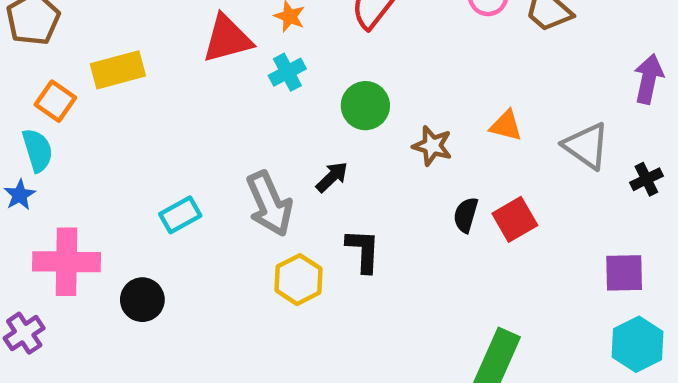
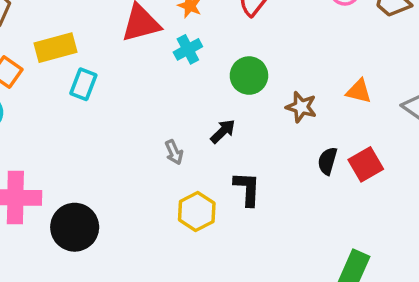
gray arrow: (269, 204) -> (174, 152), size x0.5
cyan rectangle: (180, 215) -> (83, 84), moved, turned -40
black circle: (142, 300) -> (75, 227), size x1.4

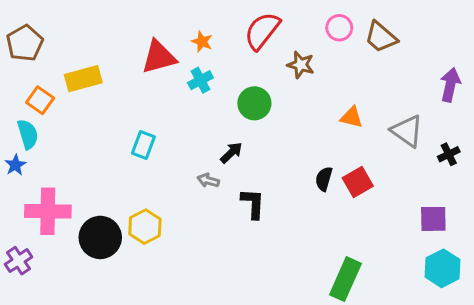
cyan rectangle: (83, 84) -> (143, 145), moved
brown star: (301, 107) -> (301, 65), moved
gray arrow: (174, 152) -> (208, 180), moved, turned 130
yellow hexagon: (197, 211) -> (145, 227), moved

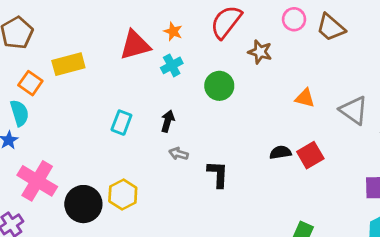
black arrow: (231, 153) -> (168, 121), moved, turned -30
black semicircle: (324, 179) -> (280, 152), turned 65
pink cross: (48, 211) -> (37, 181), turned 30

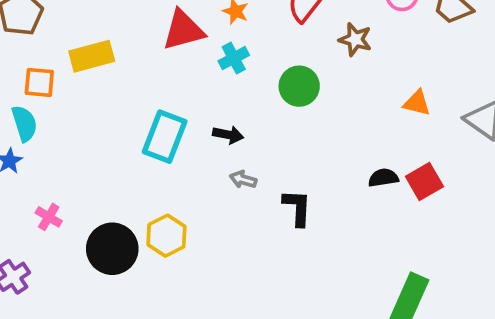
orange square: (30, 83) -> (39, 82), turned -30
black arrow: (168, 121) -> (228, 135), turned 85
cyan rectangle: (121, 123) -> (165, 137), size x1.5
pink cross: (37, 181) -> (49, 217), size x0.5

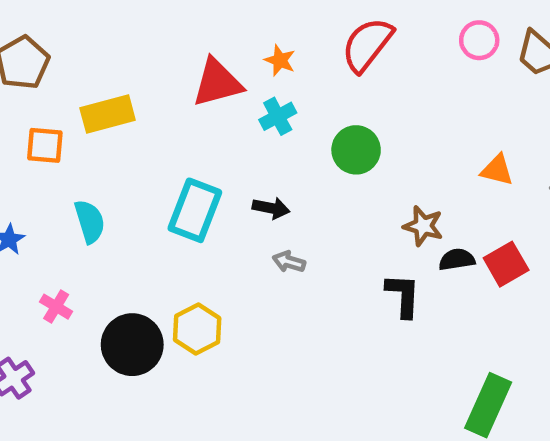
brown star: (355, 39) -> (423, 226), moved
cyan semicircle: (24, 124) -> (90, 222), moved
black L-shape: (297, 208) -> (403, 295), moved

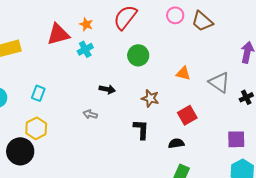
green circle: (356, 150) -> (138, 55), moved
black arrow: (271, 208) -> (107, 89), moved
cyan rectangle: (195, 210) -> (38, 93), moved, size x0.6
black semicircle: (457, 260) -> (176, 143), moved
yellow hexagon: (197, 329) -> (36, 128), moved

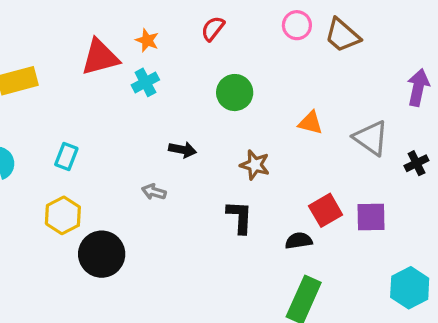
red semicircle: (125, 17) -> (213, 29), size x0.6
red square: (187, 115) -> (326, 210), moved
purple square: (236, 139) -> (371, 217), moved
black circle: (20, 151) -> (102, 254), moved

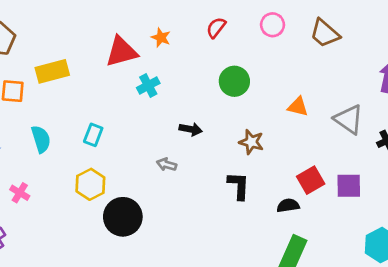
pink circle: (297, 25) -> (273, 25), moved
cyan cross: (145, 82) -> (148, 85), moved

